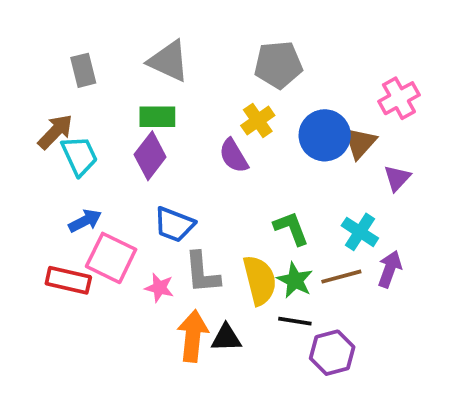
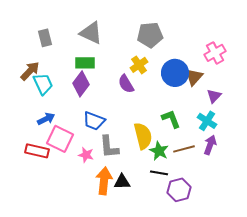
green L-shape: (291, 228) -> (171, 119), moved
cyan cross: (360, 232) -> (207, 121), moved
yellow semicircle: (260, 280) -> (143, 136), moved

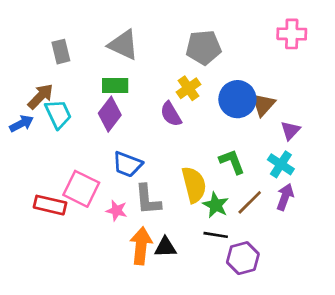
pink cross: (215, 53) -> (292, 34), moved, turned 30
blue arrow: (46, 119) -> (22, 124), moved
brown line: (184, 149) -> (250, 202), turned -30

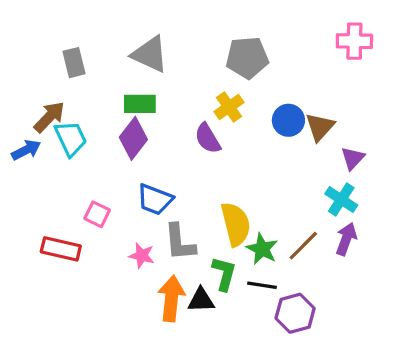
blue circle: (237, 99) -> (288, 120), size x0.7
green L-shape: (232, 162) -> (224, 274), moved, turned 36
pink square: (81, 189) -> (97, 214), moved, size x0.6

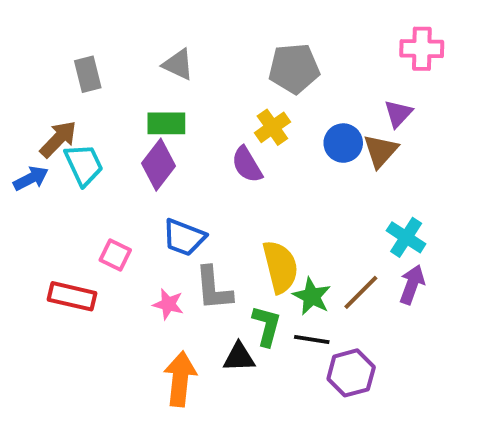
gray triangle: (150, 54) -> (178, 64), size x0.7
purple triangle: (353, 158) -> (398, 114), moved
orange arrow: (171, 298) -> (180, 379), moved

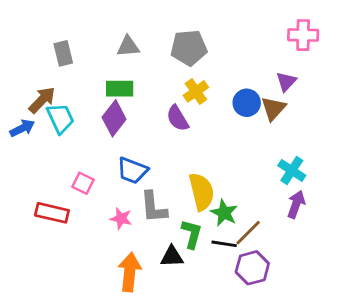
gray triangle: (178, 64) -> (128, 46), turned -30
gray pentagon: (294, 68) -> (189, 48), moved
brown line: (361, 292) -> (248, 233), moved

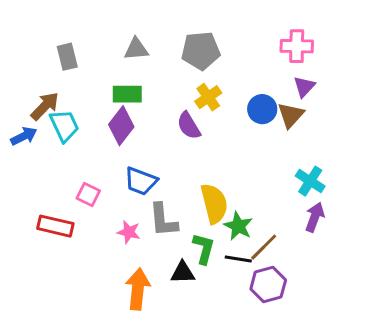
pink cross: (303, 35) -> (297, 46), moved

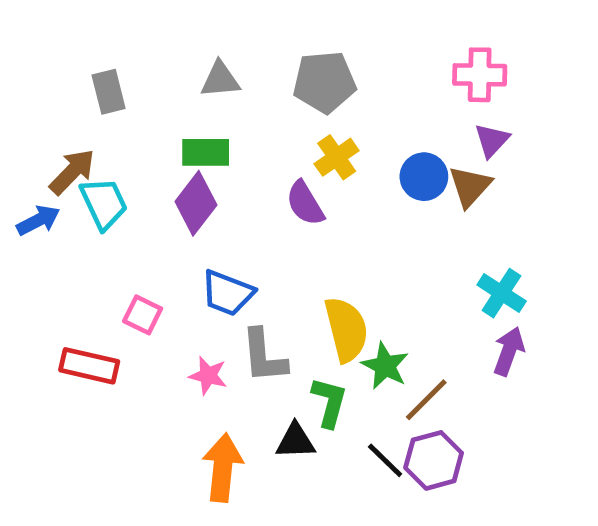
black line: (238, 259) -> (385, 460), moved, turned 35

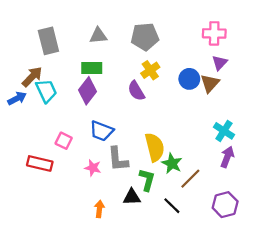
gray rectangle: (109, 92) -> (48, 41), size x1.4
purple hexagon: (434, 460) -> (225, 205), moved
orange arrow: (223, 468) -> (99, 209), size x0.6

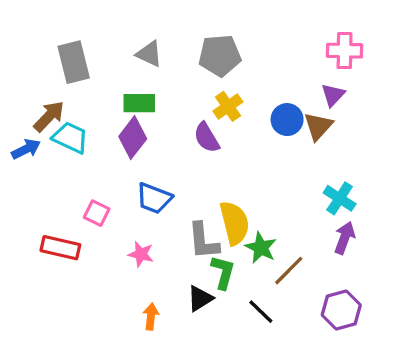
pink cross: (214, 33) -> (345, 51), moved
gray triangle: (98, 36) -> (149, 54), turned 30
cyan trapezoid: (46, 91) -> (70, 138), turned -40
gray L-shape: (118, 159) -> (203, 241), moved
black triangle: (132, 197) -> (200, 298), turned -30

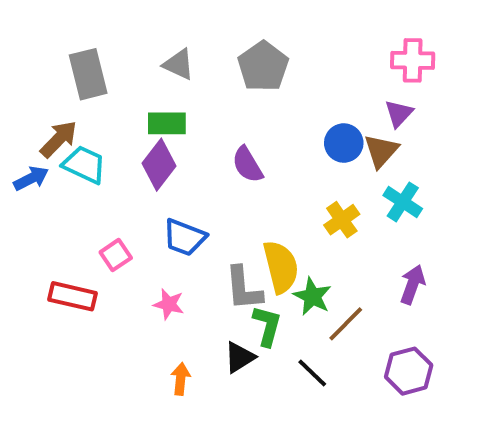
gray pentagon: (220, 55) -> (263, 66), turned -30
yellow cross: (228, 106) -> (342, 220), moved
cyan cross: (340, 198) -> (403, 202), moved
pink square: (97, 213) -> (116, 255), turned 30

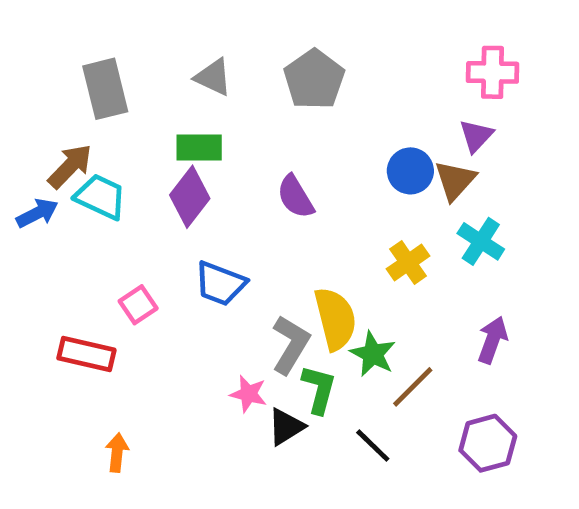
gray L-shape: (243, 288) -> (291, 345), turned -144
pink star: (169, 304) -> (248, 394), moved
orange arrow: (181, 379) -> (117, 453), moved

